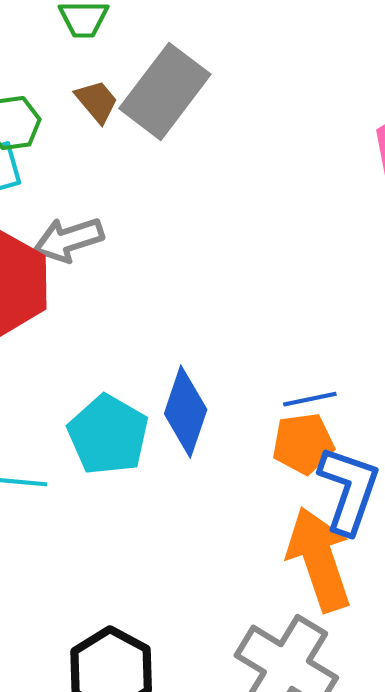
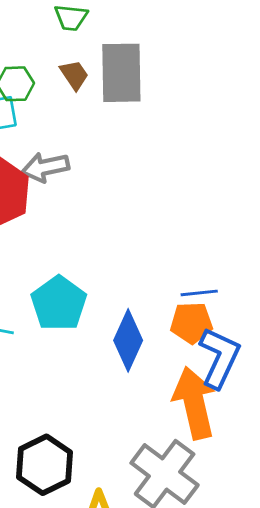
gray rectangle: (165, 91) -> (121, 73), turned -44
blue diamond: (186, 412) -> (128, 340), moved

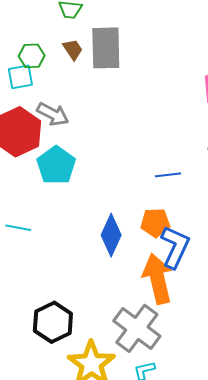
gray arrow: (45, 167) -> (53, 114), turned -140
blue line: (199, 293) -> (168, 175), moved
cyan pentagon: (59, 303) -> (56, 165), moved

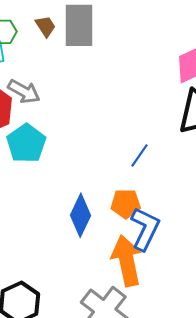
blue line: (168, 175) -> (139, 155), turned -50

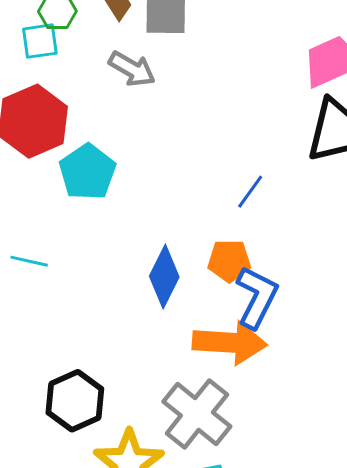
gray arrow: (24, 91) -> (132, 69), moved
orange arrow: (127, 261) -> (230, 343), turned 105

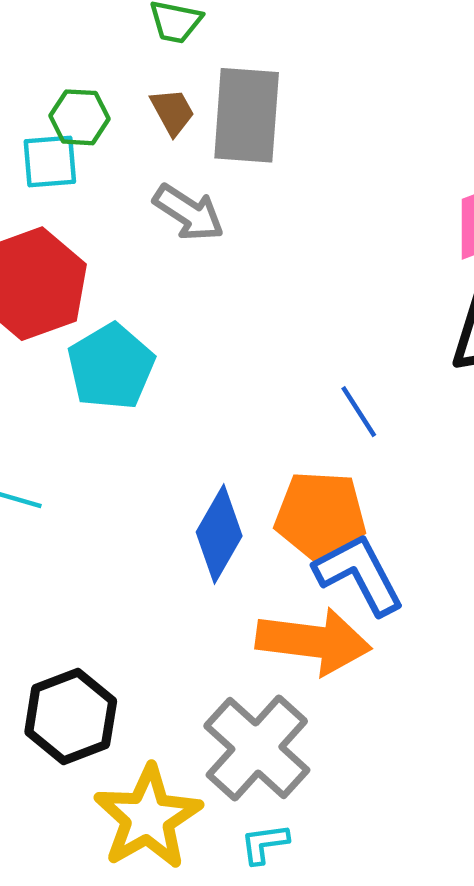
blue line: (250, 192) -> (359, 412), turned -72
orange pentagon: (229, 261) -> (320, 516), size x1.4
blue L-shape: (257, 297) -> (359, 574), turned -58

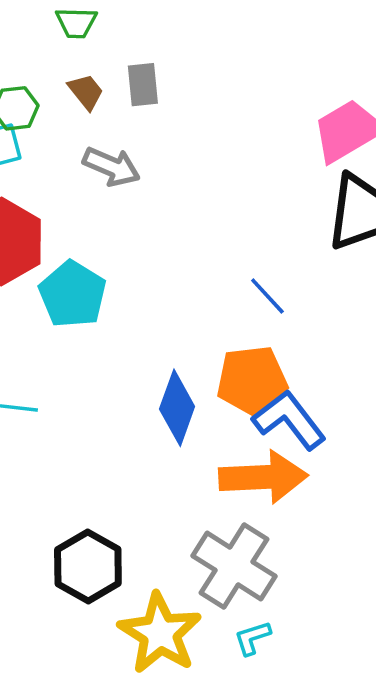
gray rectangle: (247, 115) -> (143, 85), size x0.6

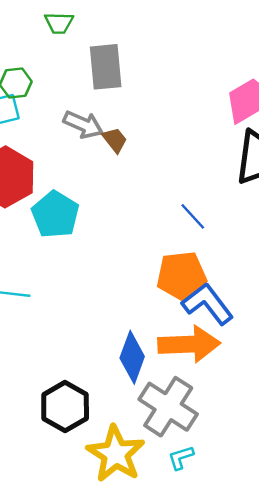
gray rectangle: (143, 85) -> (106, 67), size x1.5
brown trapezoid: (86, 92) -> (115, 140), moved
blue diamond: (177, 408) -> (132, 357), moved

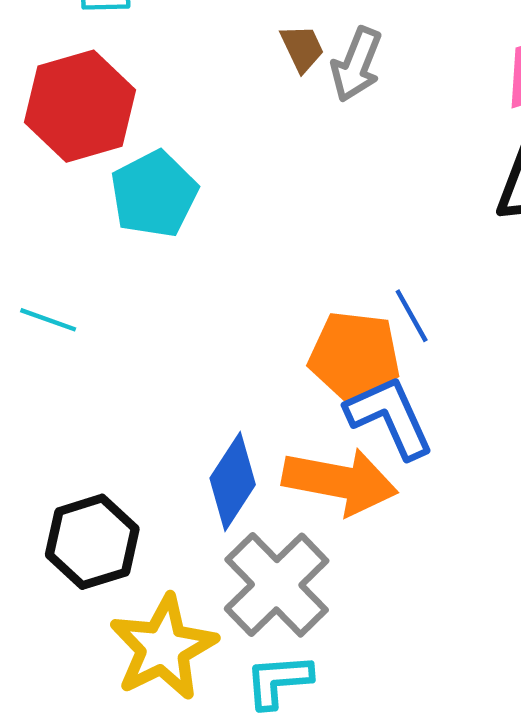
gray arrow: (83, 125) -> (356, 64), moved, turned 75
brown trapezoid: (115, 140) -> (302, 48), moved
blue line: (193, 216) -> (412, 316), moved
cyan L-shape: (181, 457) -> (278, 681), size x1.4

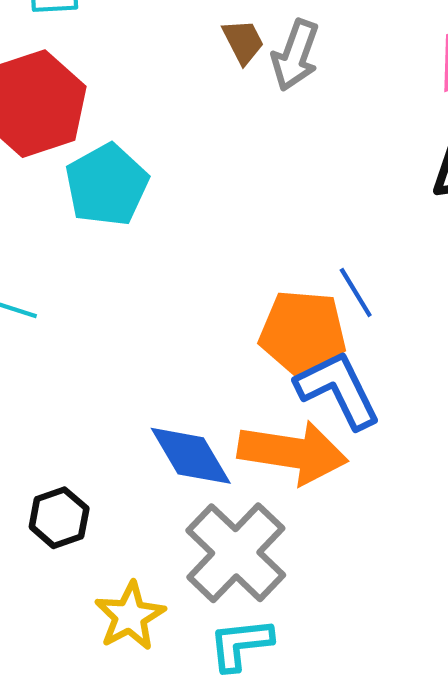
blue diamond: (233, 481) -> (191, 456), turned -62
black hexagon: (92, 542) -> (59, 518), size x0.7
yellow star: (163, 648) -> (130, 616), size x0.7

